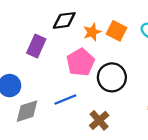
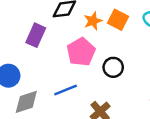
black circle: (112, 77) -> (113, 67), size x0.7

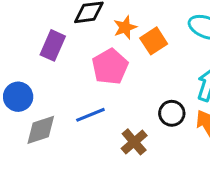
orange square: (118, 20) -> (154, 41), moved, turned 30
black circle: (113, 67) -> (172, 113), moved

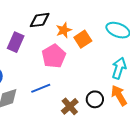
black circle: (172, 113) -> (95, 99), moved

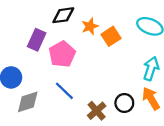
pink pentagon: (54, 56) -> (62, 54), moved
blue line: (41, 88) -> (64, 91), turned 66

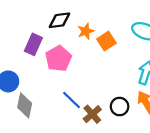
blue line: (64, 91) -> (72, 100), moved
gray diamond: (28, 102) -> (25, 105), turned -60

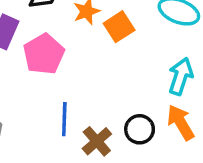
blue line: (72, 100) -> (64, 119), turned 48

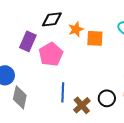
orange square: (119, 27) -> (95, 38), turned 36

